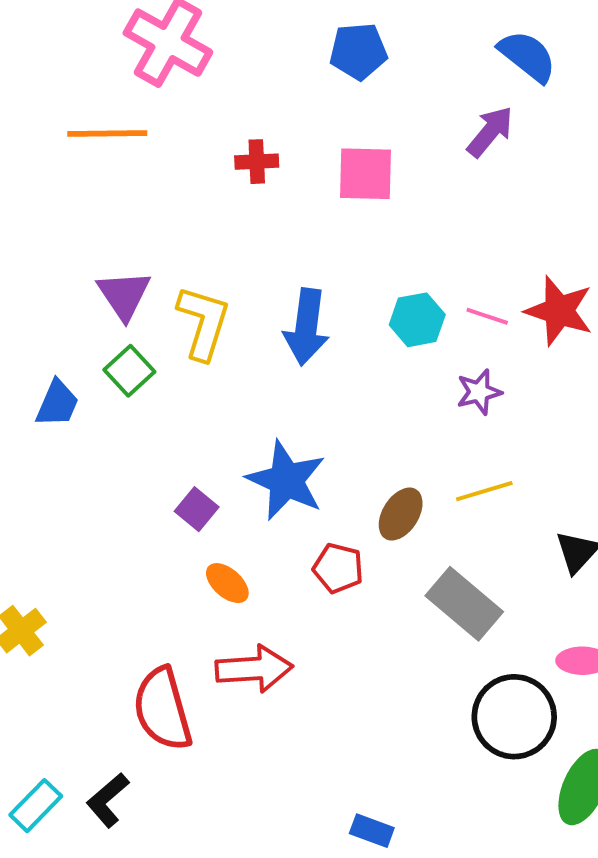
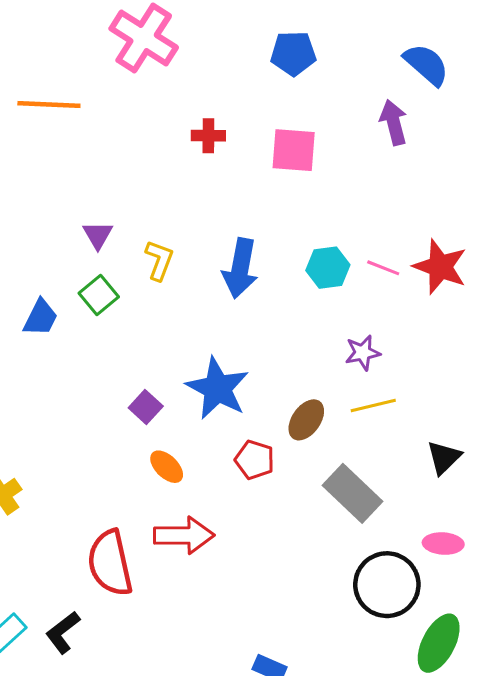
purple arrow: (490, 132) -> (394, 122), turned -57
orange line: (107, 134) -> (49, 104), moved
purple triangle: (124, 295) -> (98, 235), size x0.7
yellow L-shape: (203, 323) -> (159, 260), size x0.7
purple star: (479, 392) -> (363, 353), moved

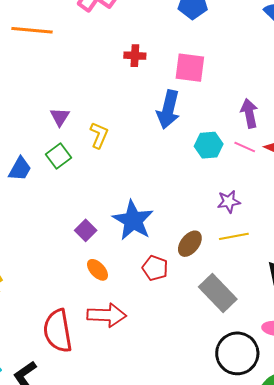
purple arrow: (394, 122) -> (249, 113), moved
blue arrow: (240, 268) -> (168, 110), moved

